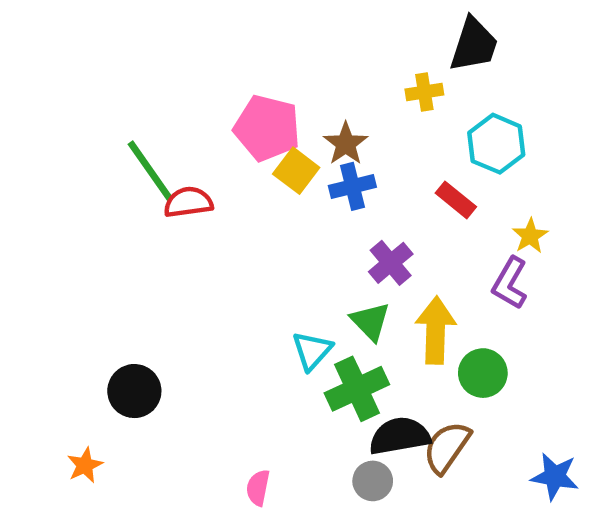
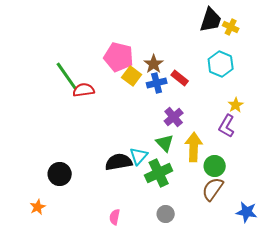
yellow cross: (424, 92) -> (231, 27), moved, turned 35
red rectangle: (456, 200) -> (180, 78), moved
black semicircle: (400, 436) -> (119, 162), moved
brown semicircle: (447, 447) -> (213, 189), moved

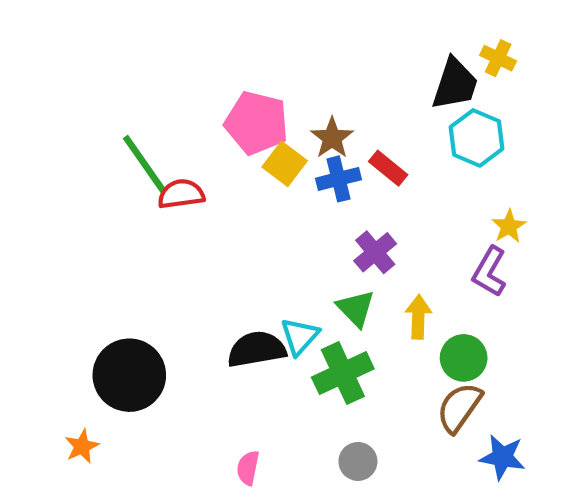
black trapezoid: (211, 20) -> (455, 84), moved
yellow arrow: (194, 147) -> (418, 317), size x0.7
black circle: (60, 174) -> (129, 375), size x1.4
blue star: (247, 212) -> (502, 457), moved

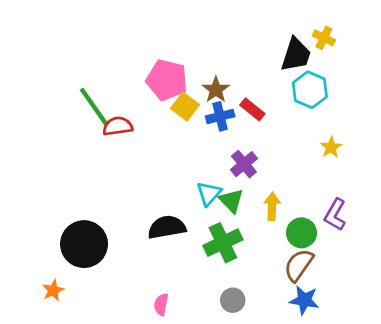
purple L-shape: (489, 272) -> (335, 215), moved
cyan triangle: (300, 336) -> (209, 194), moved
blue star: (502, 457) -> (304, 300), moved

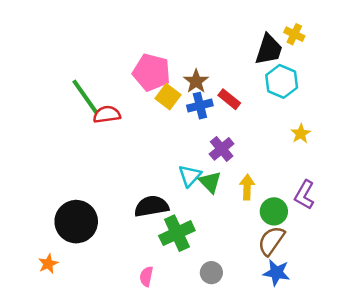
green cross: (223, 243) -> (177, 233), moved

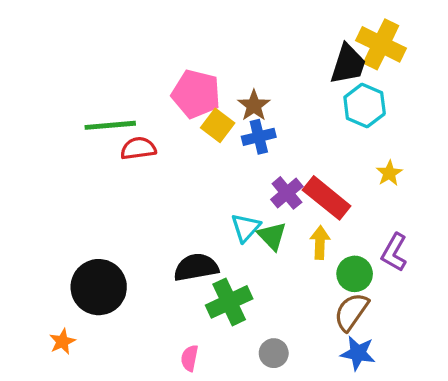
yellow cross: (294, 34) -> (381, 44), size x1.8
green line: (85, 97) -> (110, 125), turned -60
red rectangle: (229, 99) -> (327, 198), moved, size x1.6

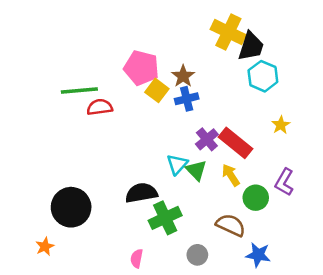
yellow cross: (381, 44) -> (228, 32), moved
yellow arrow: (320, 243) -> (231, 175), turned -35
brown semicircle: (351, 312) -> (231, 225), moved, turned 80

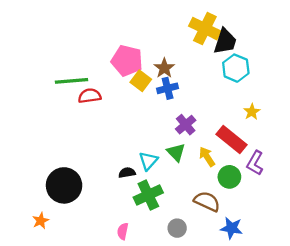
red rectangle: (235, 143) -> (232, 140), moved
cyan triangle: (177, 164) -> (148, 161), moved
black semicircle: (141, 193) -> (127, 173), size x0.6

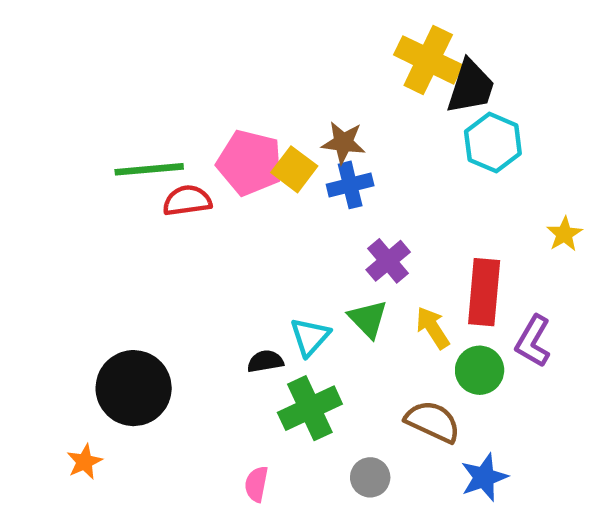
pink pentagon: (127, 61) -> (250, 163), moved
brown star: (164, 68) -> (343, 143), turned -30
yellow star: (252, 112) -> (564, 234), moved
red rectangle: (232, 140) -> (484, 292), turned 56
blue star: (232, 228) -> (484, 477), turned -30

